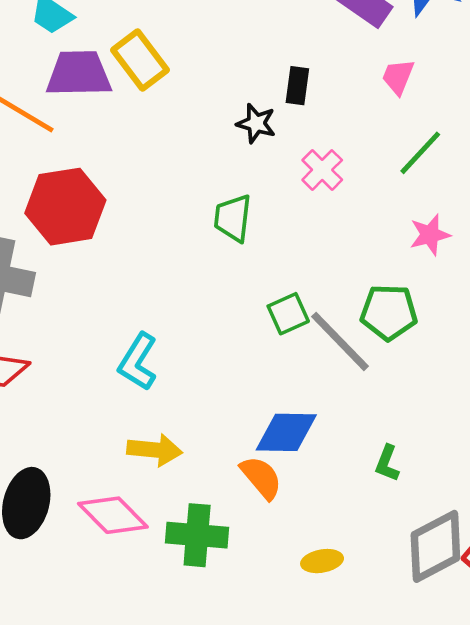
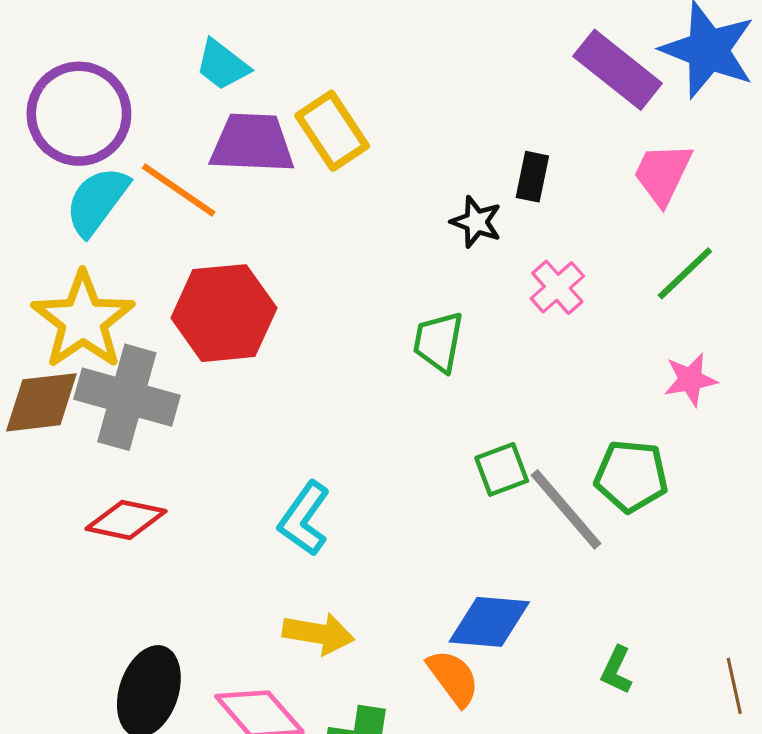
pink trapezoid: (398, 77) -> (663, 174), size x1.4

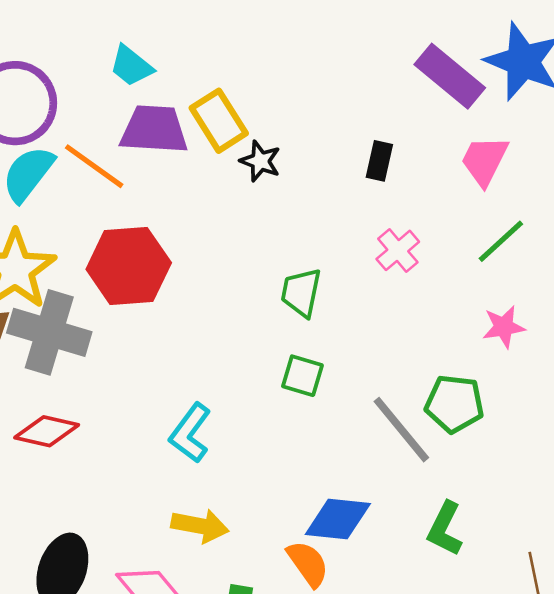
black star: (476, 222) -> (260, 161), moved
green square: (502, 469) -> (302, 376), moved, turned 36
green L-shape: (616, 670) -> (445, 529), moved, size x1.4

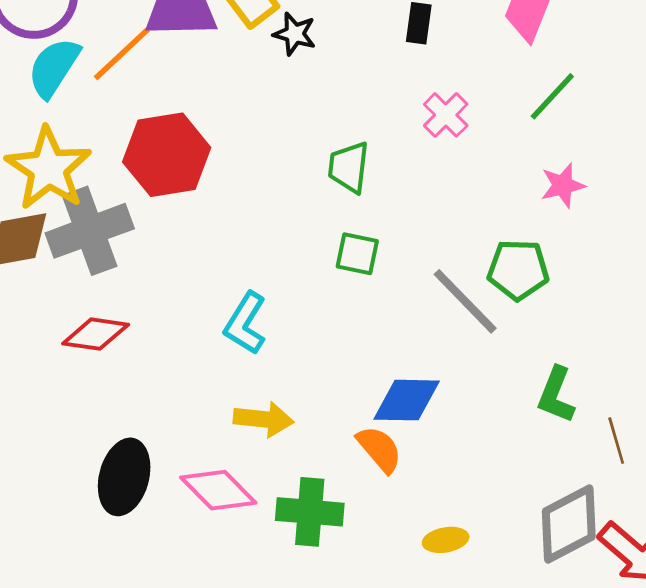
orange line: (94, 166) -> (122, 54), turned -74
gray cross: (49, 332) -> (90, 231), turned -32
green L-shape: (445, 529) -> (556, 395), moved

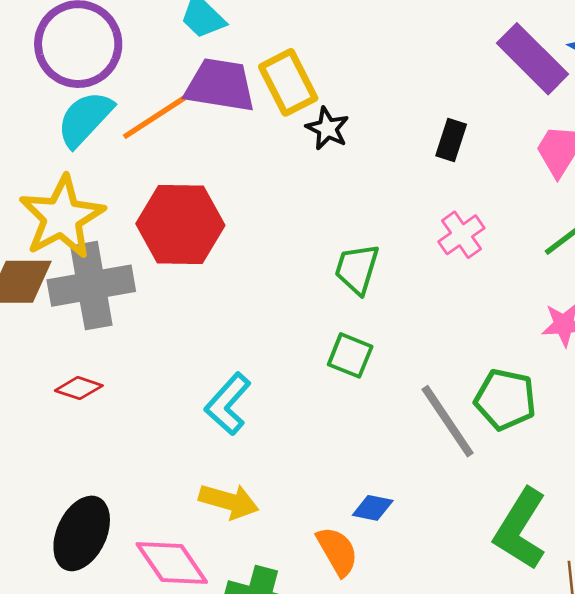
red diamond: (96, 334) -> (79, 388), size x0.7
green L-shape: (556, 395) -> (520, 529), size x1.4
blue diamond: (407, 400) -> (373, 508), size x0.6

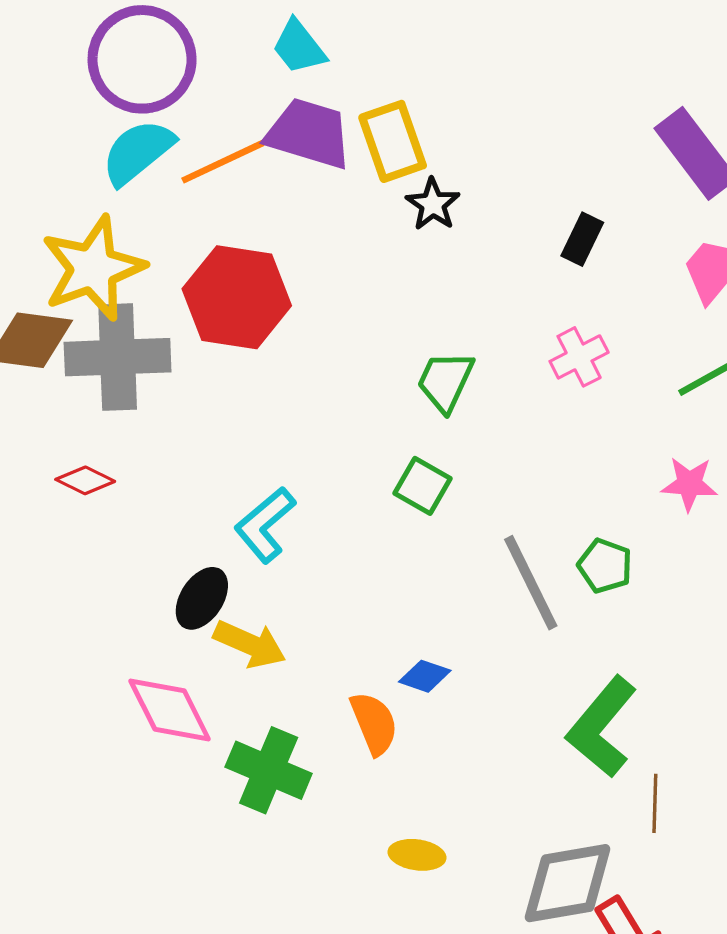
green pentagon: (505, 399) -> (605, 566), size x0.7
black ellipse: (82, 533) -> (202, 598), moved, size x0.7

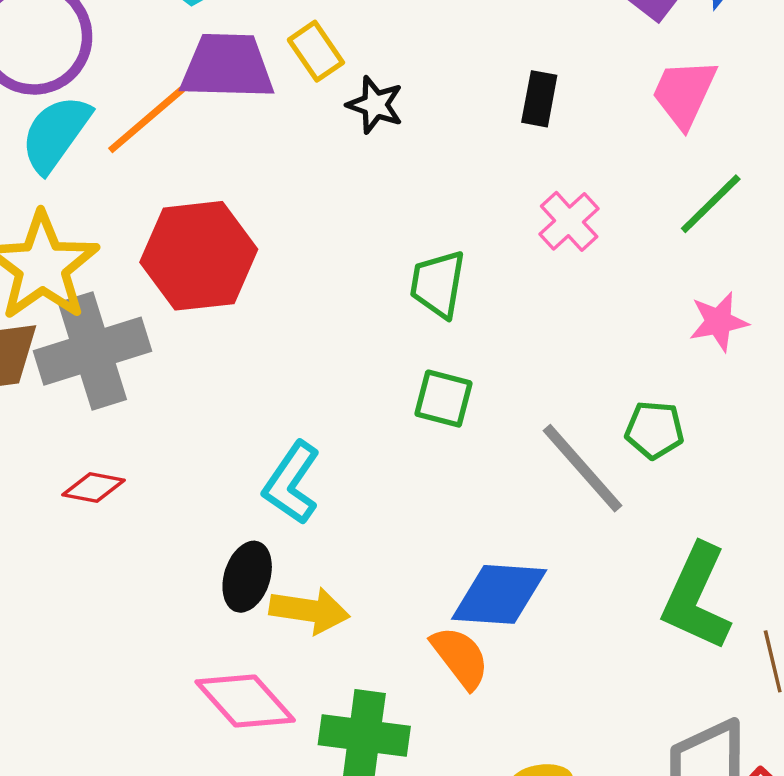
yellow rectangle: (393, 141) -> (316, 51), size x0.7
blue diamond: (425, 676) -> (499, 594), size x1.8

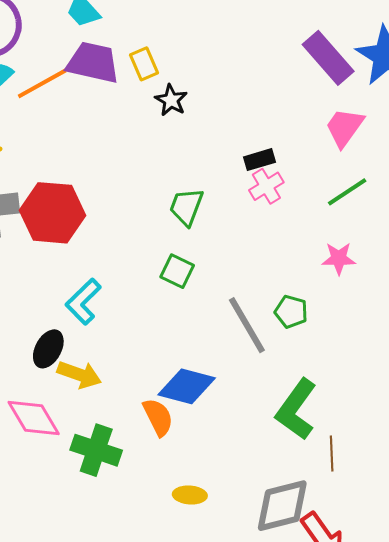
black rectangle: (539, 99) -> (260, 160), moved, turned 52
red hexagon: (199, 256) -> (52, 213), moved

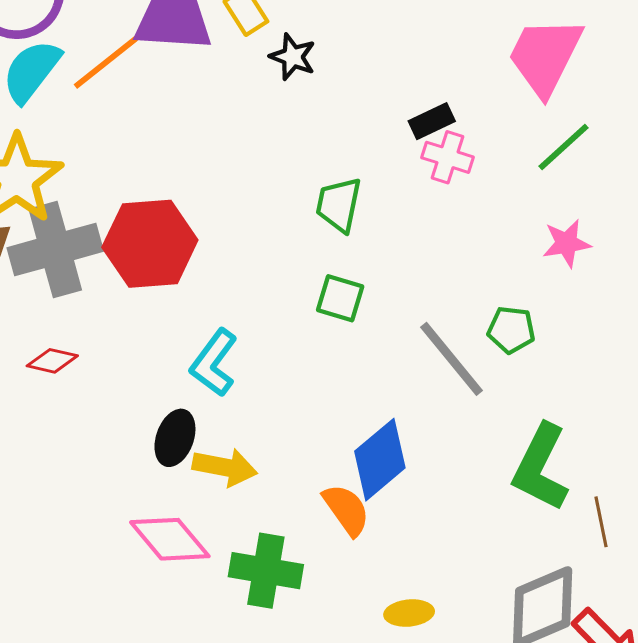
pink trapezoid: (344, 127) -> (545, 56), size x1.4
pink cross: (266, 186) -> (448, 157), turned -32
blue diamond: (187, 386) -> (380, 460), turned -46

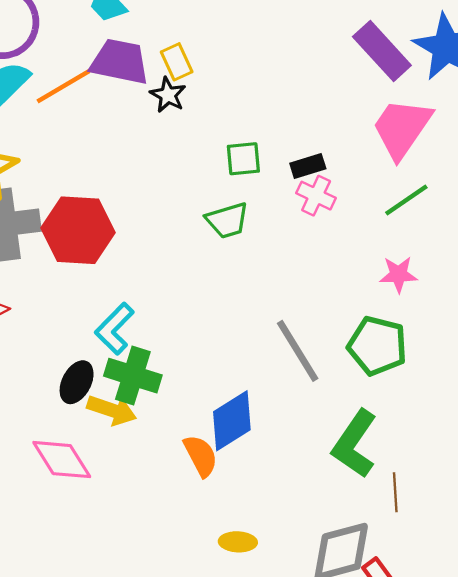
black star: (293, 57) -> (168, 95), moved
green trapezoid: (339, 205) -> (227, 220), turned -126
green square: (340, 298) -> (243, 159), moved, turned -30
green pentagon: (511, 330) -> (377, 346), moved, size x1.6
green cross: (266, 571) -> (133, 376), moved

